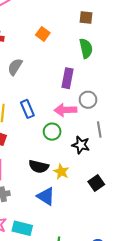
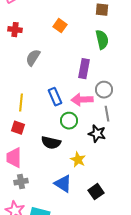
blue rectangle: (27, 109) -> (55, 97), moved
gray line: (99, 130) -> (107, 114), moved
black semicircle: (39, 167) -> (51, 143), moved
black square: (96, 183) -> (96, 192), moved

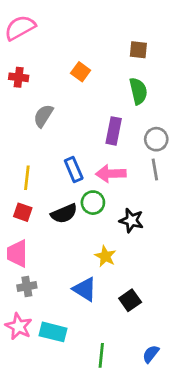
gray circle: (104, 90) -> (156, 139), moved
gray line: (107, 114) -> (155, 169), moved
black semicircle: (51, 143) -> (64, 214), moved, turned -36

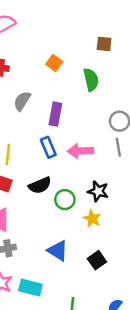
green semicircle: (138, 91) -> (91, 80), moved
purple rectangle: (114, 131) -> (55, 114), moved
green circle: (93, 203) -> (65, 200), moved
yellow star: (105, 256) -> (92, 219), moved

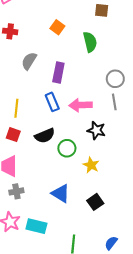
black star: (98, 191) -> (96, 130), moved

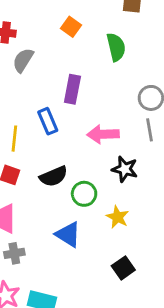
gray semicircle: (29, 61) -> (23, 60), moved
blue rectangle: (52, 102) -> (48, 121), moved
blue triangle: (61, 193) -> (68, 234), moved

